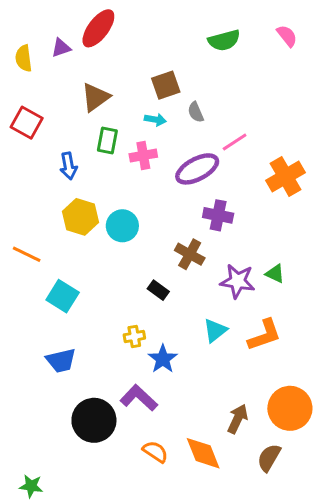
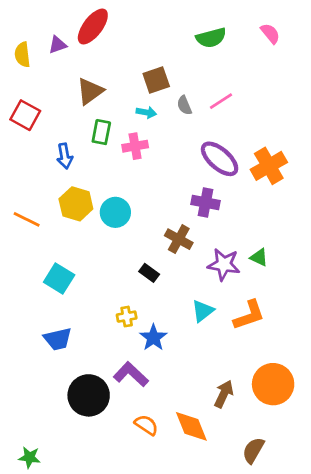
pink line: (235, 142) -> (221, 101), moved
purple ellipse: (197, 169) -> (220, 159), moved, turned 69
orange line: (27, 254) -> (27, 219), moved
brown semicircle: (269, 458) -> (253, 450), moved

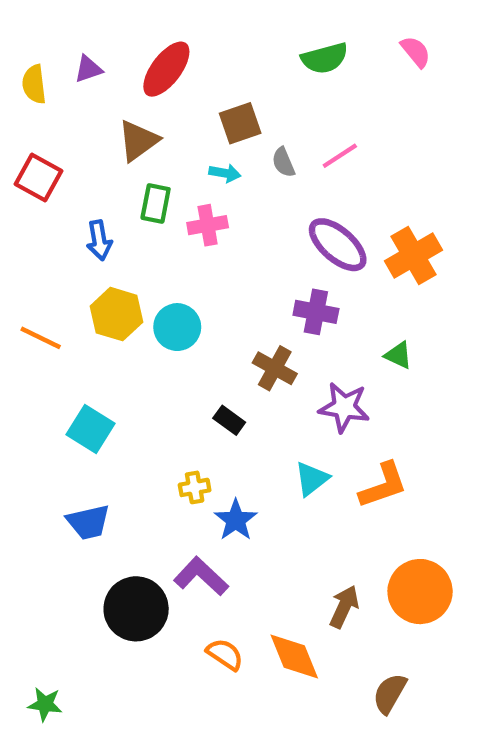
red ellipse: (93, 26) -> (166, 69), moved
green triangle: (259, 257) -> (398, 355), moved

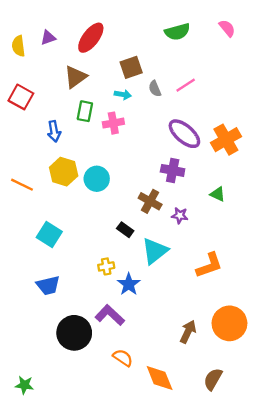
purple star: (344, 407) -> (180, 215), moved, size x0.6
cyan triangle: (312, 479) -> (155, 251), moved, size x1.4
orange diamond: (294, 657) -> (160, 378), moved

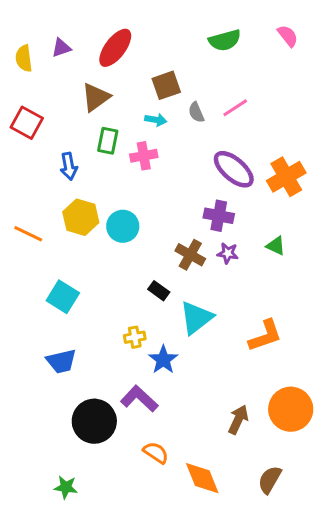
purple star: (180, 215) -> (228, 253), moved
green star: (24, 385) -> (66, 487), moved

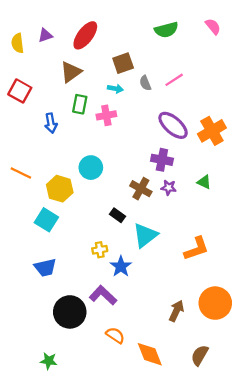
yellow hexagon: (81, 217) -> (60, 189), moved

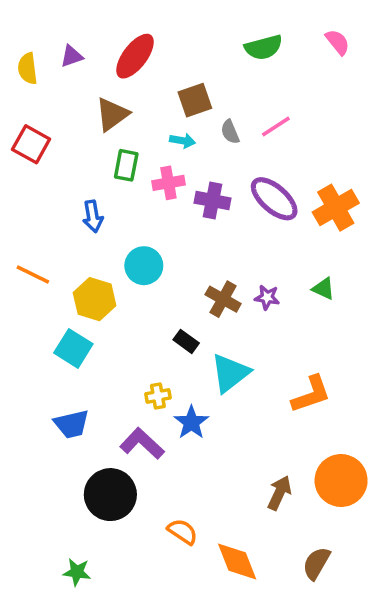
blue arrow: (51, 123) -> (93, 216), moved
purple cross: (162, 160) -> (212, 201), moved
purple L-shape: (103, 295) -> (142, 444), moved

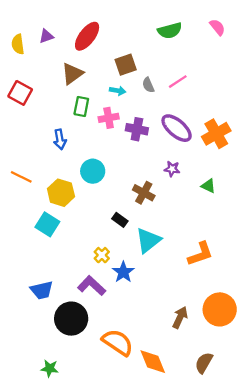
purple star: (267, 297) -> (172, 169), moved
yellow cross: (158, 396) -> (102, 255), turned -35
blue trapezoid: (72, 424) -> (42, 290), moved
orange semicircle: (183, 532) -> (118, 342), size x1.6

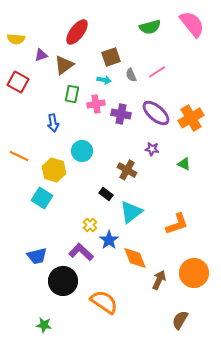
pink semicircle: (217, 27) -> (192, 24), size x1.8
purple triangle: (46, 36) -> (41, 55), moved
yellow semicircle: (18, 44) -> (16, 39), turned -78
orange diamond: (153, 362) -> (135, 258), moved

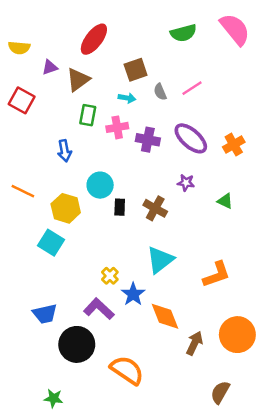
orange cross: (191, 118) -> (234, 145), size x0.7
black rectangle: (106, 194) -> (120, 207), moved, turned 56

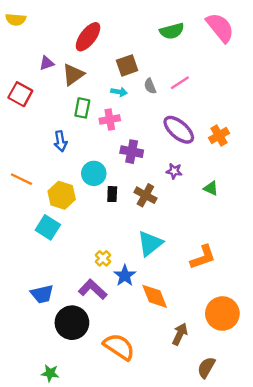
yellow semicircle: (19, 48) -> (16, 20), moved
purple cross: (148, 140) -> (132, 152), moved
brown arrow: (194, 343) -> (180, 334), moved

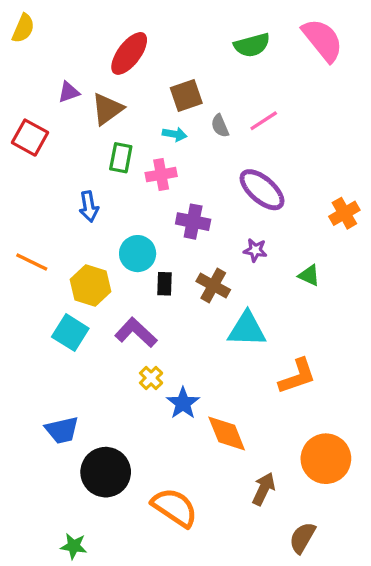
yellow semicircle: (16, 20) -> (23, 28), turned -72
orange cross: (219, 135) -> (344, 213), moved
cyan triangle: (150, 243) -> (247, 329), moved, turned 40
purple L-shape: (93, 289) -> (136, 333), moved

